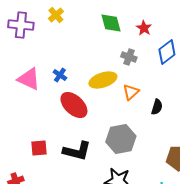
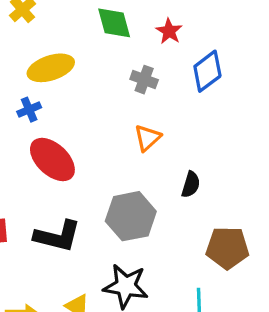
blue cross: (60, 75) -> (29, 110), turned 32
yellow ellipse: (103, 80) -> (51, 68), moved
black semicircle: (157, 107) -> (191, 185), moved

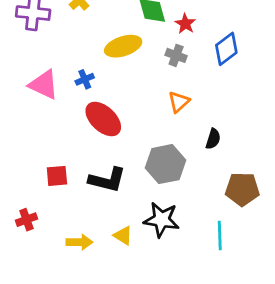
red star: (169, 31) -> (185, 24), moved
yellow ellipse: (51, 68) -> (123, 46), moved

